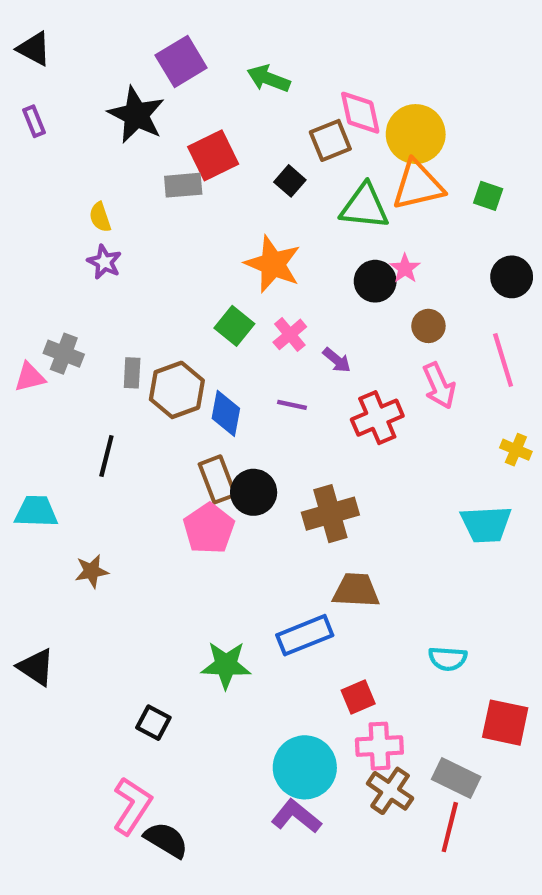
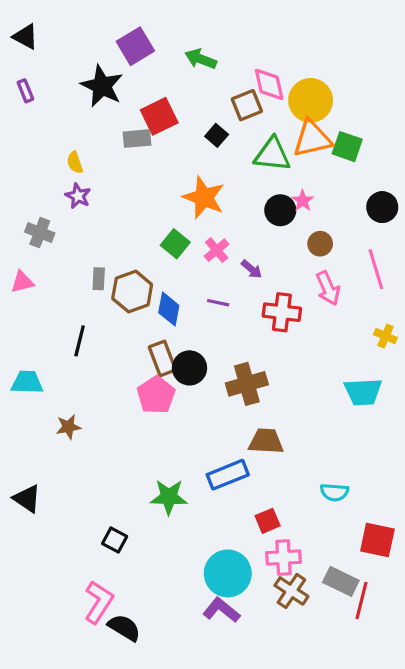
green square: (488, 196) -> (347, 147), moved, size x1.4
gray cross: (64, 354) -> (40, 233), moved
red cross: (377, 418) -> (282, 312), turned 30
red line: (450, 827) -> (362, 601), moved

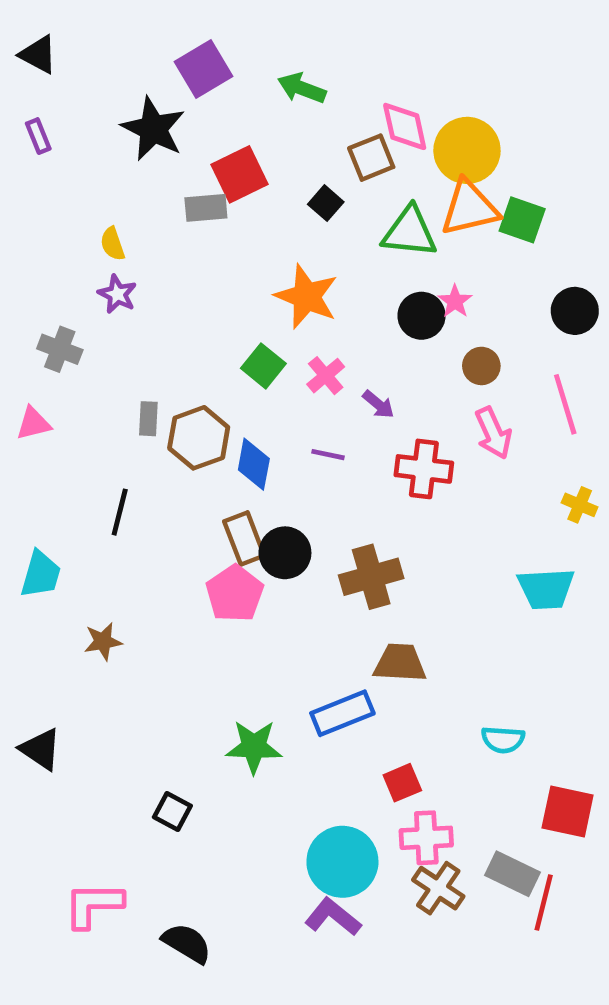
cyan trapezoid: (27, 382) -> (41, 574), turned 104
pink L-shape: (99, 602) -> (93, 905), moved, turned -123

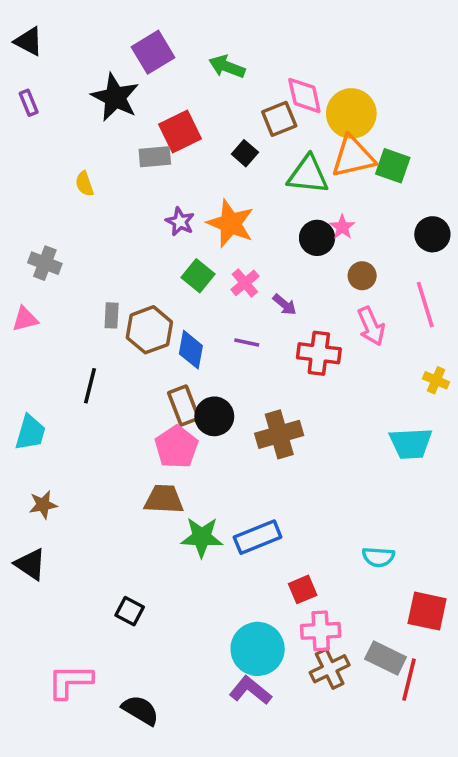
purple star: (117, 294) -> (180, 222), moved
brown star: (103, 641) -> (43, 505), moved
brown trapezoid: (400, 663) -> (164, 499), moved
green star: (254, 747) -> (202, 537), moved
brown cross: (438, 888) -> (330, 669), turned 30

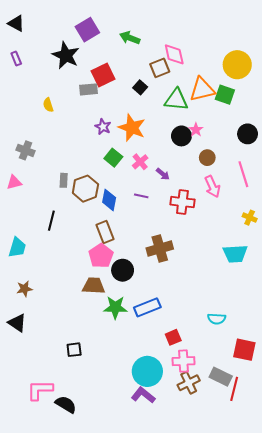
yellow circle: (351, 113) -> (237, 65), moved
black circle: (214, 416) -> (123, 270), moved
black square: (130, 611) -> (74, 350), turned -35
black semicircle: (140, 710) -> (66, 404), moved

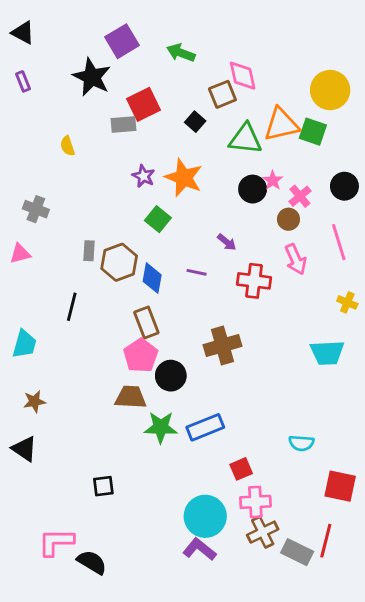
pink cross: (140, 162) -> (300, 196), moved
gray rectangle: (221, 377) -> (297, 552), moved

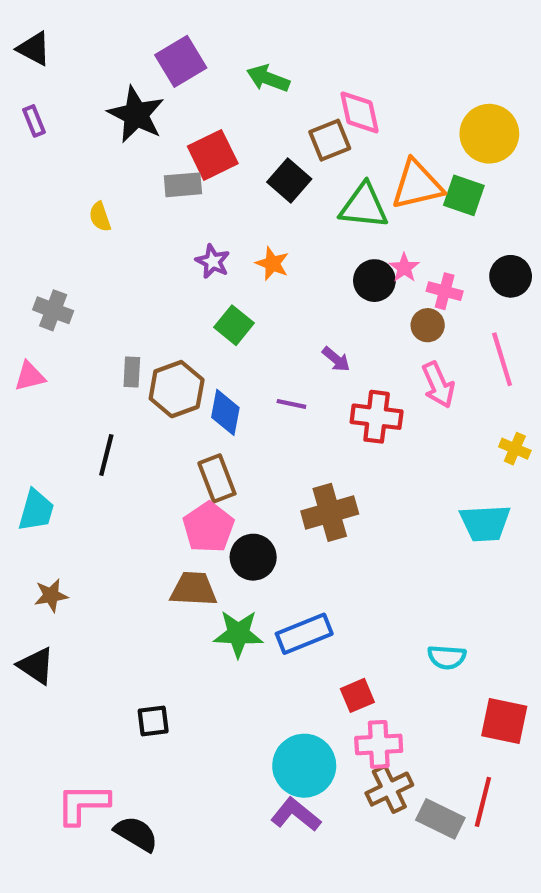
black square: (195, 122) -> (289, 181), size x1.4
orange star: (184, 178) -> (272, 264), size x0.6
pink cross: (300, 196) -> (445, 291), turned -35

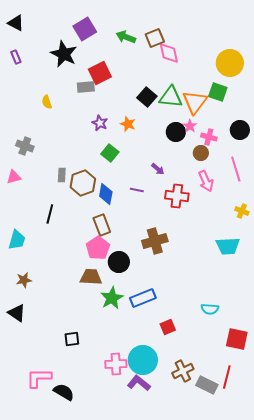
brown square: (330, 140) -> (155, 38), moved
black square: (289, 181) -> (147, 97), moved
orange triangle: (417, 185) -> (195, 102), moved, turned -40
green star: (238, 634) -> (112, 298), turned -30
pink cross: (379, 744) -> (116, 364), moved

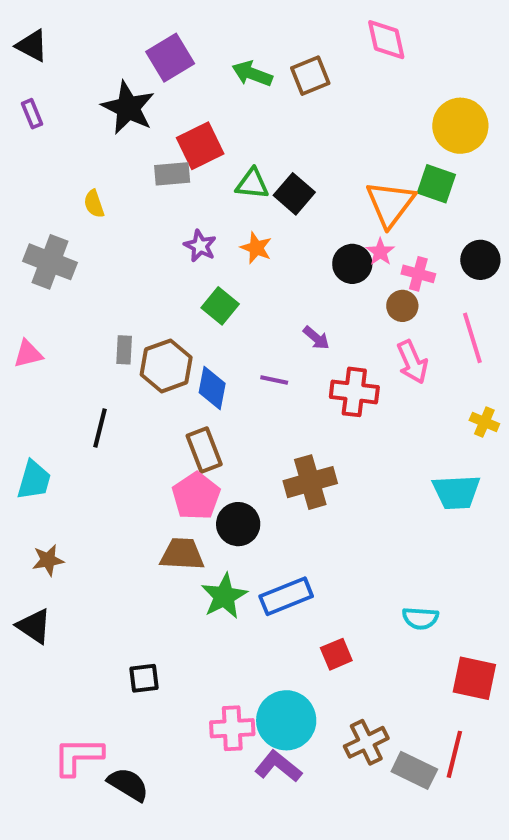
pink diamond: (169, 53) -> (386, 40), moved
green triangle: (171, 97) -> (252, 184), moved, size x0.7
gray cross: (25, 146) -> (50, 262), moved, size x1.4

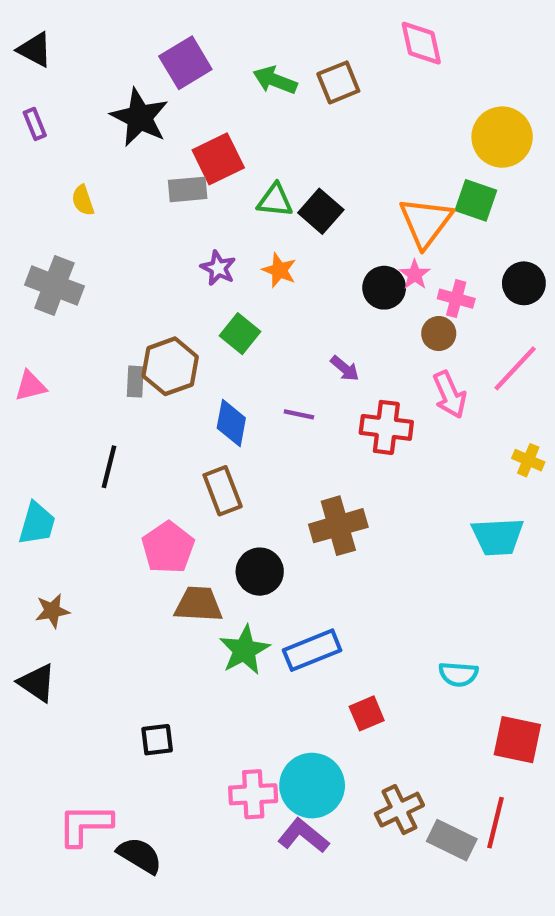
yellow semicircle: (94, 204) -> (83, 200), moved
pink line: (472, 338) -> (515, 368), turned 60
brown hexagon: (166, 366) -> (170, 366), moved
pink pentagon: (196, 496) -> (168, 548), moved

